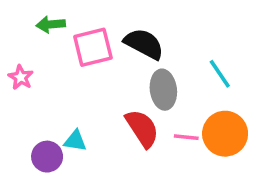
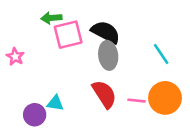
green arrow: (51, 24) -> (51, 18), moved
gray ellipse: (163, 90) -> (108, 55), moved

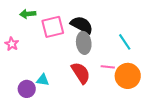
green arrow: (51, 18) -> (28, 14), moved
pink line: (137, 101) -> (108, 67), moved

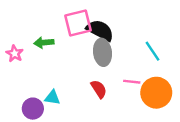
green arrow: (28, 14) -> (44, 43), moved
pink square: (53, 27) -> (78, 23), moved
red semicircle: (81, 73) -> (99, 89), size x0.7

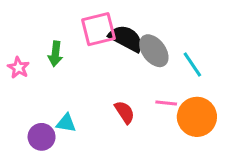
green arrow: (44, 43) -> (55, 54), turned -78
gray ellipse: (102, 52) -> (154, 51), moved, turned -30

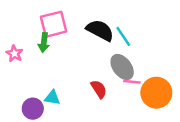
pink square: (98, 29) -> (54, 24), moved
gray ellipse: (154, 51) -> (122, 67), moved
cyan line: (192, 65) -> (123, 36), moved

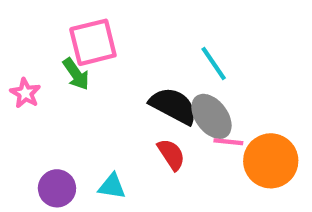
black semicircle: (100, 30) -> (173, 106), moved
green arrow: (44, 43) -> (76, 74), turned -42
cyan triangle: (52, 98) -> (112, 186), moved

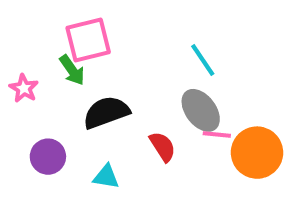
black semicircle: (173, 106) -> (106, 112), moved, turned -48
purple circle: (57, 188) -> (48, 157), moved

